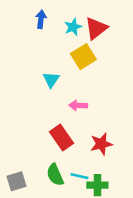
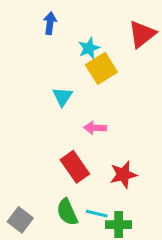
cyan star: (73, 27) -> (89, 48), moved
red triangle: (96, 28) -> (142, 34), moved
gray square: (16, 181) -> (20, 220), turned -36

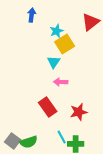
cyan triangle: (62, 97) -> (54, 62), moved
green semicircle: (67, 212) -> (29, 142), moved, turned -84
cyan line: (97, 214) -> (62, 137), turned 48

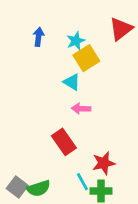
blue arrow: (32, 15) -> (39, 37), moved
cyan triangle: (54, 62) -> (72, 82), turned -32
red star: (79, 112) -> (104, 163), moved

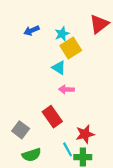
blue arrow: (39, 37) -> (32, 31), turned -120
gray square: (17, 187) -> (21, 130), moved

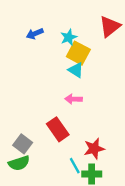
yellow square: (71, 48) -> (78, 53), turned -30
cyan triangle: (59, 68) -> (76, 70), moved
green semicircle: (32, 155) -> (19, 163), moved

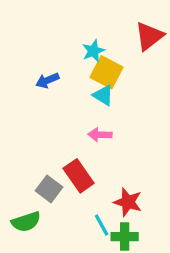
blue arrow: (35, 34) -> (47, 80), moved
gray square: (23, 144) -> (49, 189), moved
red star: (94, 149) -> (128, 202), turned 30

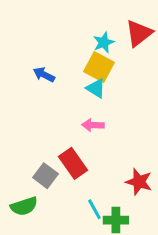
cyan star: (93, 51) -> (104, 42), moved
blue arrow: (47, 80) -> (44, 75), turned 50
red star: (128, 202) -> (139, 182), moved

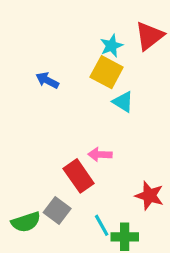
cyan triangle: (96, 88) -> (123, 102), moved
pink arrow: (93, 125) -> (100, 154), moved
gray square: (45, 176) -> (57, 210), moved

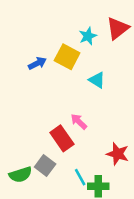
yellow square: (107, 72) -> (67, 57), moved
blue arrow: (47, 80) -> (37, 63), turned 126
pink arrow: (100, 154) -> (79, 121), turned 42

